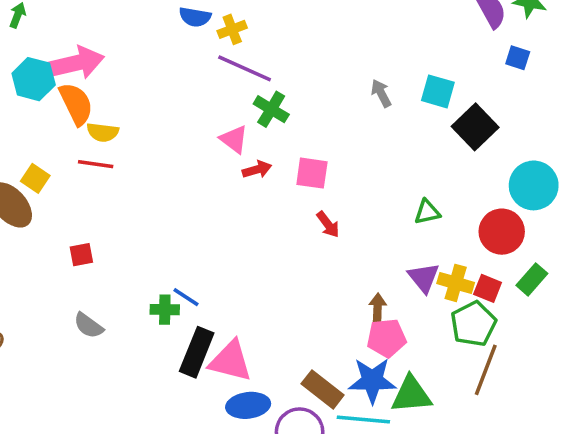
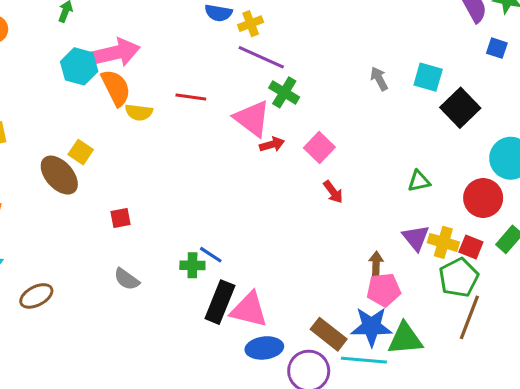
pink triangle: (234, 139) -> (252, 118), size x1.5
red line: (96, 164) -> (191, 97), moved
pink square: (312, 173) -> (319, 148), turned 36

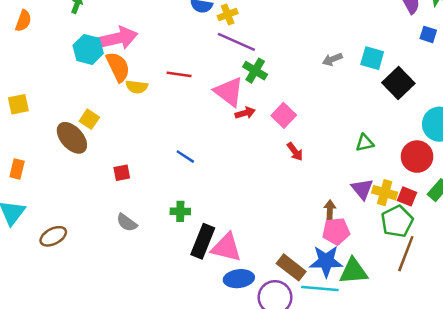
gray arrow: (379, 79) -> (332, 59), turned -84
blue line: (211, 255) -> (185, 157), moved

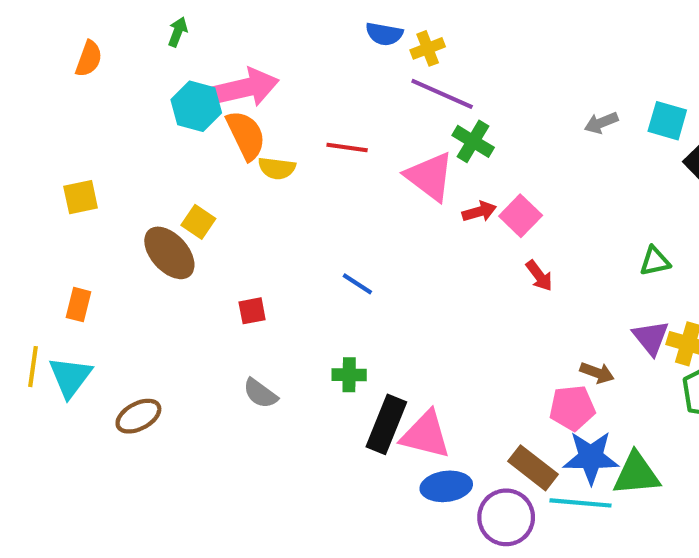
red arrow: (245, 113) -> (479, 212), moved
brown arrow: (330, 210) -> (597, 373), turned 108
pink pentagon: (336, 231) -> (572, 408), moved

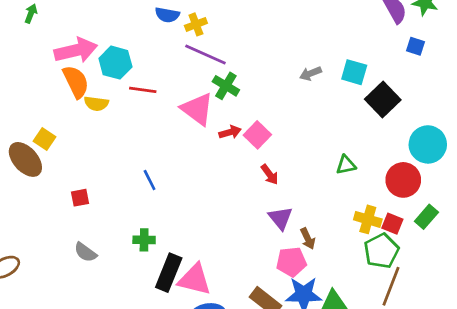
cyan hexagon: (196, 106) -> (115, 63), moved
blue line: (357, 284) -> (150, 180), turned 30
purple triangle: (651, 338) -> (280, 218), moved
brown arrow: (597, 373) -> (308, 239), turned 45

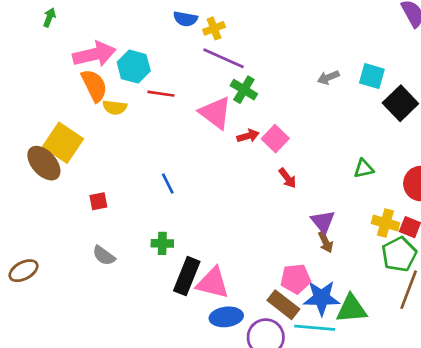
yellow square: (45, 139) -> (63, 143), size x1.8
purple triangle: (280, 218) -> (323, 222), moved
pink pentagon: (291, 262) -> (296, 279), moved

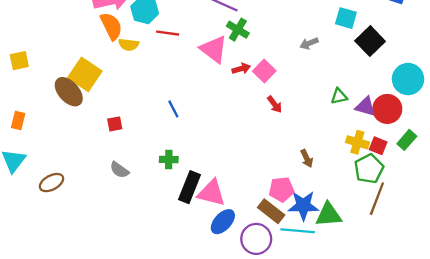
gray arrow: (328, 77) -> (309, 43), moved
purple triangle: (323, 222) -> (365, 107), moved, turned -35
blue ellipse: (226, 317) -> (223, 222), turned -40

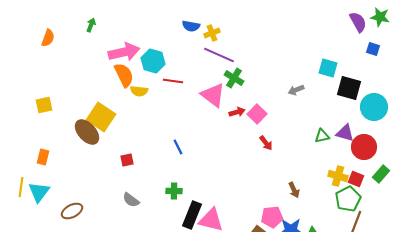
black square: (370, 41) -> (349, 88), turned -30
cyan circle: (408, 79) -> (374, 107), moved
purple triangle: (365, 107) -> (345, 133), moved

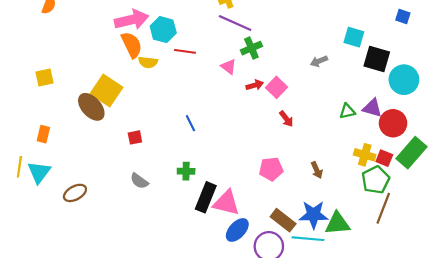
green cross: (234, 78) -> (251, 48), turned 36
pink triangle: (213, 95) -> (229, 67), size x0.6
green rectangle: (381, 174) -> (412, 153), size x1.6
pink pentagon: (272, 217) -> (271, 169), moved

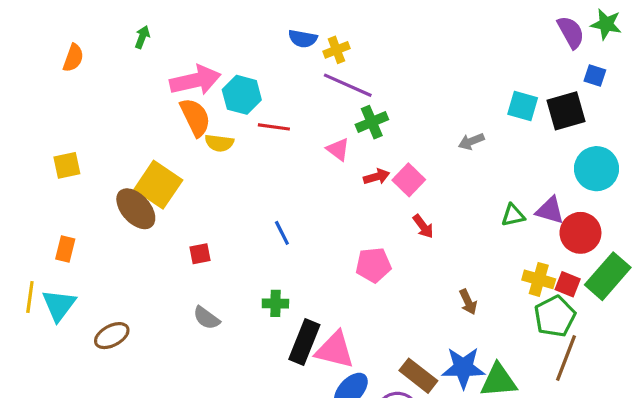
black square: (377, 59) -> (566, 111), moved, turned -32
pink pentagon: (271, 169) -> (373, 265), moved

